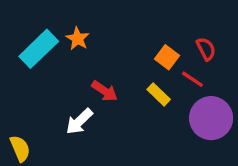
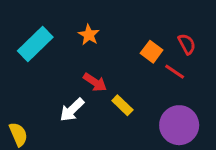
orange star: (78, 39) -> (89, 35), moved
yellow rectangle: (159, 94) -> (122, 105), moved
purple circle: (211, 118) -> (179, 125), moved

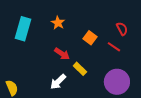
cyan rectangle: (35, 44) -> (23, 29), turned -30
orange square: (152, 52) -> (90, 38), moved
white arrow: (72, 110) -> (58, 82), moved

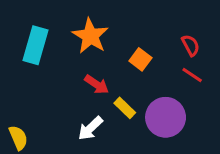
orange star: (58, 23) -> (90, 36), size x1.6
red line: (114, 47) -> (192, 75), moved
purple circle: (117, 82) -> (166, 117), moved

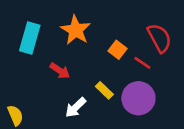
red semicircle: (191, 45) -> (159, 38), size x1.6
red line: (192, 75) -> (142, 63), moved
red arrow: (97, 84) -> (60, 71), moved

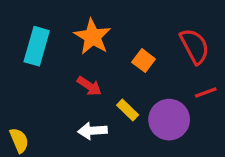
red line: (142, 63) -> (206, 92), moved, turned -54
red arrow: (60, 71) -> (89, 86), moved
white arrow: (76, 107) -> (92, 131), turned 40

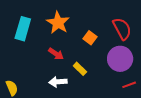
red line: (206, 92) -> (129, 85), moved
purple circle: (169, 120) -> (120, 59), moved

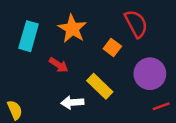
red semicircle: (122, 29) -> (136, 24), moved
red arrow: (56, 54) -> (59, 65), moved
yellow rectangle: (80, 69) -> (100, 86), size x1.5

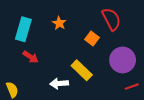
orange star: (72, 29) -> (59, 23), size x0.6
red arrow: (59, 65) -> (31, 57), moved

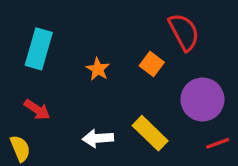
orange star: (59, 23) -> (98, 69), moved
red arrow: (31, 57) -> (37, 110), moved
yellow rectangle: (82, 70) -> (150, 133), moved

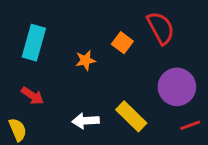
orange square: (152, 64) -> (122, 43), moved
orange star: (98, 69) -> (86, 60), turned 30

